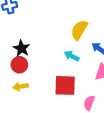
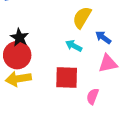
red circle: (19, 65) -> (17, 55), size x1.5
yellow arrow: (20, 87) -> (18, 79), size x1.5

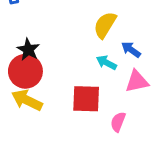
cyan arrow: (74, 46) -> (106, 63), moved
yellow arrow: (18, 79) -> (27, 100), turned 35

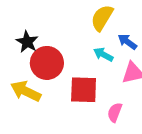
red circle: (25, 71) -> (47, 63), moved

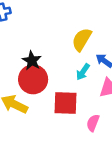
black star: (27, 42) -> (32, 61), moved
cyan arrow: (103, 54) -> (83, 72), turned -84

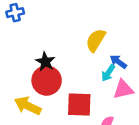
cyan arrow: (83, 72) -> (108, 73), moved

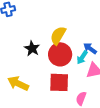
yellow semicircle: (96, 40) -> (58, 35), moved
red circle: (47, 81) -> (60, 54), moved

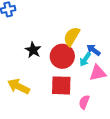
yellow semicircle: (58, 35) -> (72, 36), moved

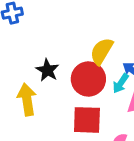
yellow arrow: (19, 86) -> (27, 99), moved, turned 55

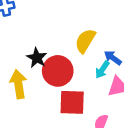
red circle: (88, 79) -> (58, 71), moved

